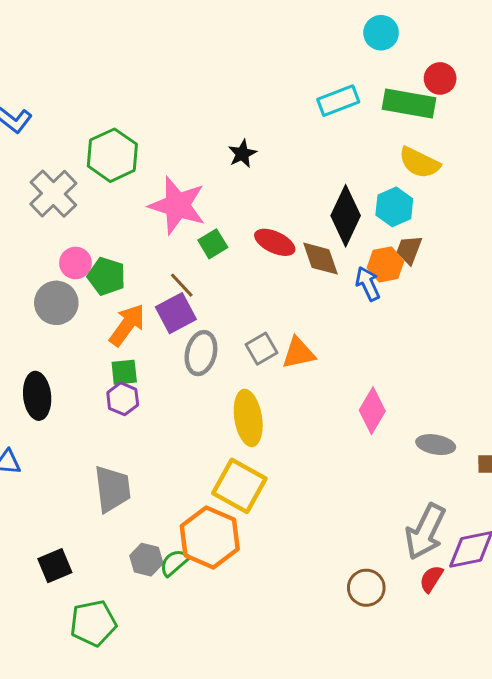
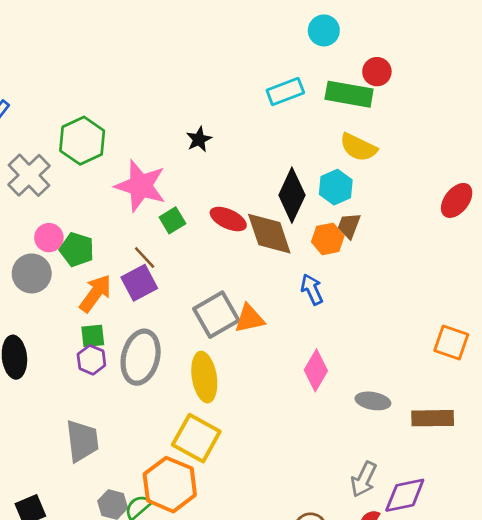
brown diamond: (321, 259) -> (269, 234), size x1.4
blue arrow: (368, 284) -> (312, 289), moved
gray square: (261, 349) -> (216, 315), size x1.6
gray ellipse: (201, 353) -> (141, 357), moved, size x1.4
gray arrow: (425, 532) -> (364, 479), size x0.7

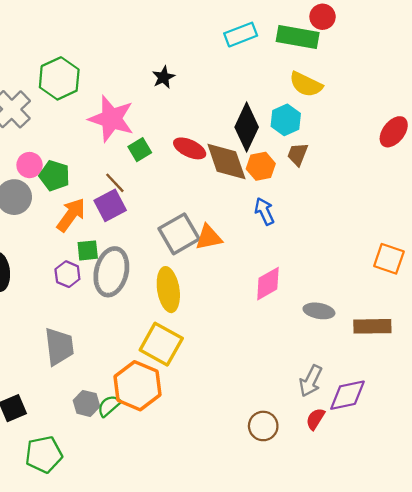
orange hexagon: (328, 239) -> (261, 166), moved
green square: (93, 336) -> (88, 250), moved
pink diamond: (316, 370) -> (268, 284), turned 30

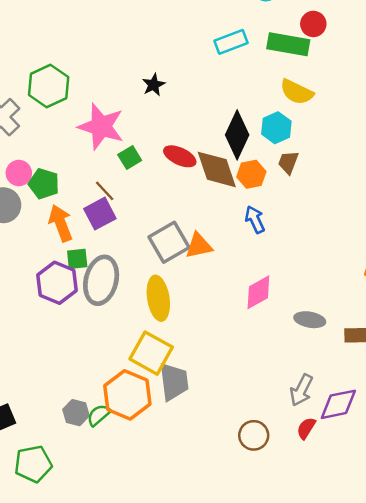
orange arrow: (71, 215) -> (61, 223), turned -57
purple hexagon: (67, 274) -> (57, 283), size x1.6
gray trapezoid: (59, 347) -> (174, 382), moved

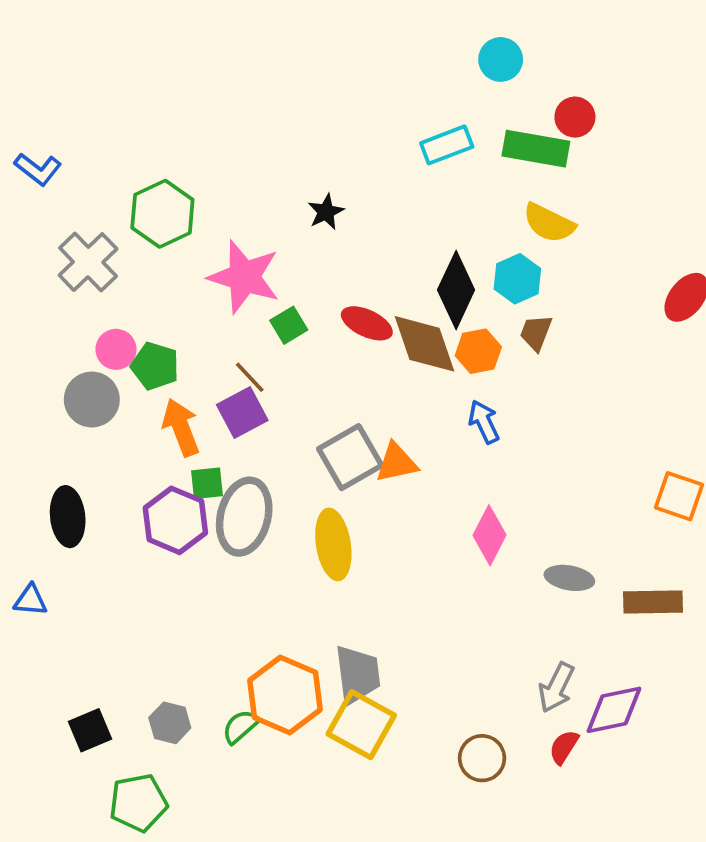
pink diamond: (258, 292) -> (489, 535), turned -33
yellow square: (151, 353) -> (361, 725), moved
gray hexagon: (76, 413) -> (170, 723), moved

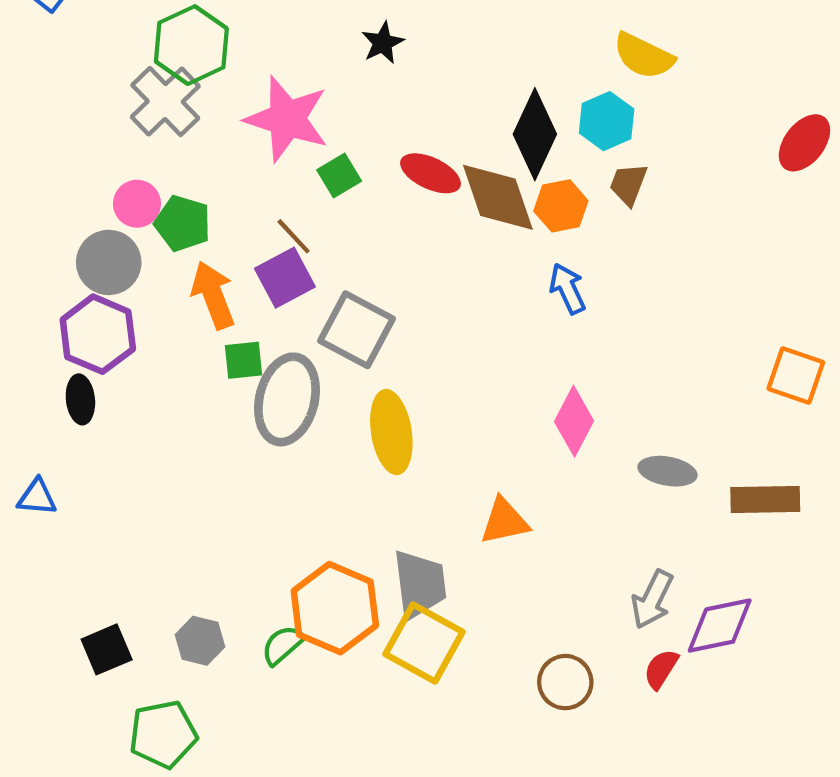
gray cross: (88, 262) -> (165, 102), moved
gray square: (350, 457) -> (357, 330), moved, turned -32
orange triangle: (397, 463) -> (504, 521), moved
black ellipse: (68, 517) -> (80, 399), size x0.7
purple hexagon: (175, 520) -> (98, 334), moved

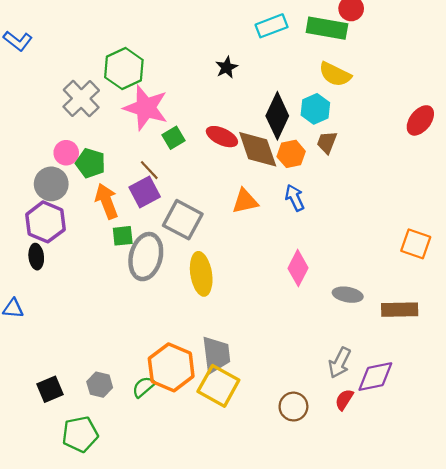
black star: (383, 43) -> (227, 67), moved
green hexagon: (191, 45) -> (124, 69), moved
orange triangle: (504, 521) -> (245, 201), moved

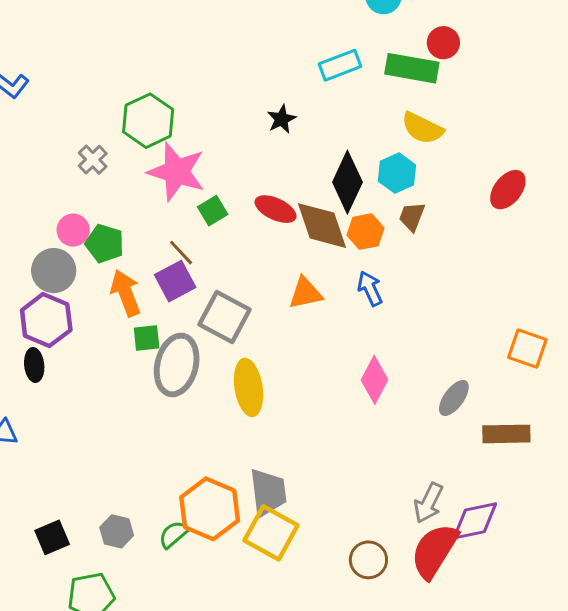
gray cross: (81, 99) -> (93, 160), size x0.6
red ellipse: (420, 120) -> (508, 190), moved
gray ellipse: (348, 295) -> (454, 398), moved, turned -64
red semicircle: (344, 400) -> (434, 551), size x2.0

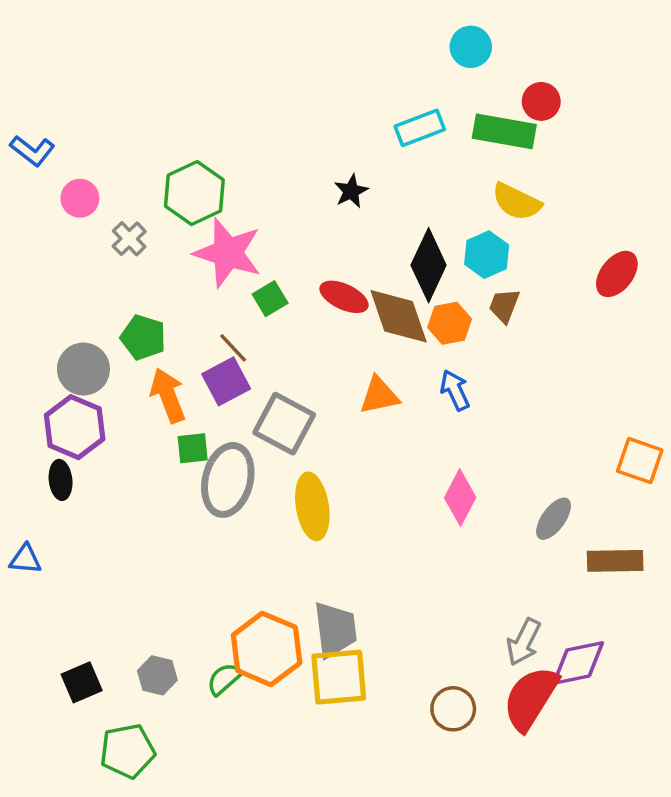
pink circle: (73, 230) -> (80, 198), moved
yellow square: (271, 533) -> (339, 677), turned -34

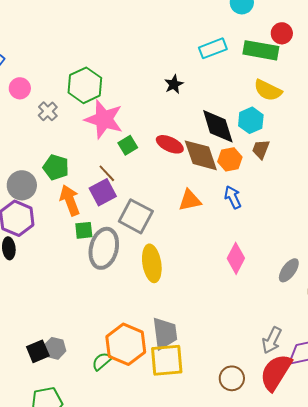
black diamond: (429, 265) -> (218, 126), turned -42
gray hexagon: (157, 675) -> (55, 348), moved
black square: (82, 682) -> (38, 351), moved

